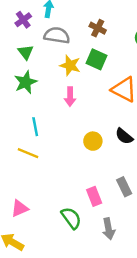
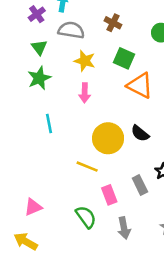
green square: (96, 59) -> (124, 58), moved
yellow circle: (93, 141) -> (108, 138), size x1.6
yellow line: (28, 153) -> (87, 167), moved

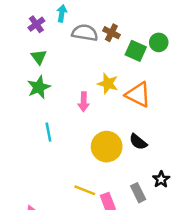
gray semicircle: (71, 30) -> (85, 33), moved
green square: (124, 58) -> (136, 51), moved
yellow star: (85, 61) -> (108, 84), moved
yellow line: (87, 167) -> (85, 190), moved

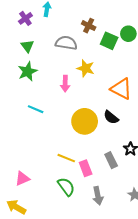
gray semicircle: (85, 33) -> (66, 43), moved
orange triangle: (138, 95) -> (121, 89), moved
cyan line: (48, 132) -> (36, 109), turned -56

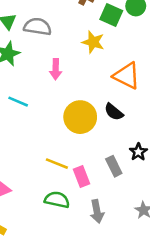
gray semicircle: (66, 43) -> (38, 27), moved
yellow star: (86, 68) -> (93, 42), moved
green semicircle: (66, 187) -> (57, 200), turned -42

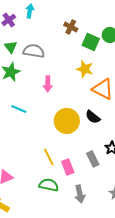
yellow star: (93, 42) -> (85, 69), moved
yellow line: (57, 164) -> (49, 157), turned 42

